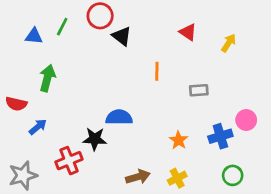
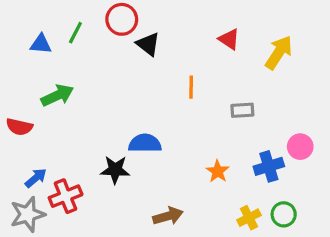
yellow arrow: (229, 43) -> (279, 52), size x1.5
green arrow: (47, 78) -> (57, 95), turned 50
blue arrow: (38, 127) -> (36, 178), moved
red cross: (69, 161) -> (66, 196), moved
yellow cross: (177, 178) -> (249, 218), moved

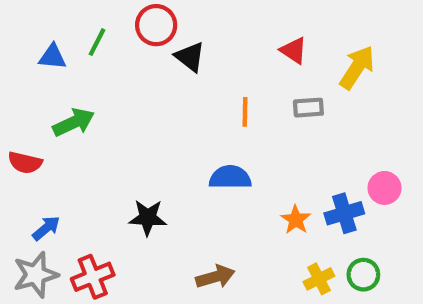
gray rectangle: (242, 110) -> (308, 108), moved
blue semicircle: (145, 143) -> (230, 177), moved
orange star: (218, 171) -> (296, 220), moved
red cross: (66, 196) -> (93, 277), moved

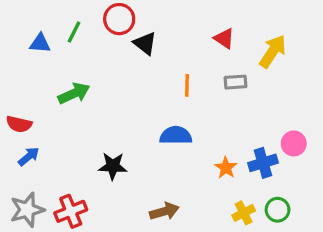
green arrow: (74, 122) -> (74, 93), moved
blue arrow: (46, 228) -> (29, 156), moved

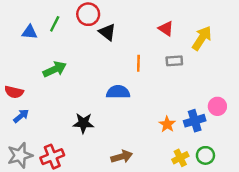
blue semicircle: (176, 135) -> (118, 92), moved

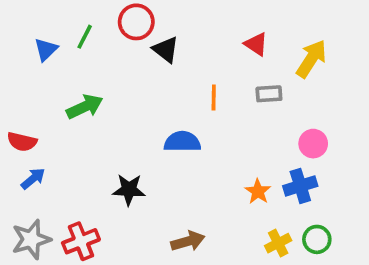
blue triangle: (30, 32) -> (46, 50), turned -49
pink circle: (217, 106) -> (313, 144), moved

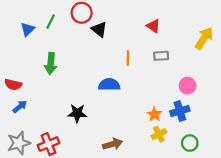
yellow arrow: (311, 59) -> (204, 38), moved
green arrow: (85, 107) -> (51, 64), turned 120
yellow cross: (278, 243) -> (159, 134), moved

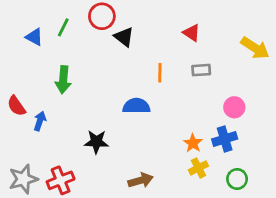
blue triangle: (28, 29) -> (34, 37), turned -48
yellow arrow: (204, 38) -> (255, 48), turned 90
red semicircle: (13, 85) -> (16, 106), turned 42
blue arrow: (20, 107) -> (40, 121), moved, turned -32

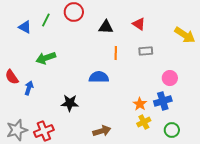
black triangle: (124, 37) -> (106, 27), moved, turned -35
green arrow: (63, 80) -> (46, 58), turned 66

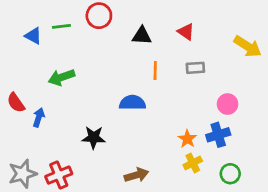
green line: (46, 20) -> (61, 26), turned 56

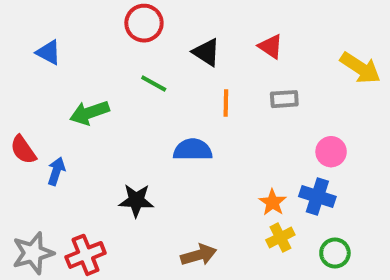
green line: (61, 26) -> (154, 83), moved, turned 36
black triangle: (142, 36) -> (206, 52), turned 30
blue cross: (218, 135) -> (317, 197), turned 35

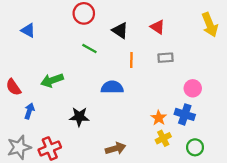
yellow arrow: (360, 68) -> (210, 25), moved, turned 35
green arrow: (89, 113) -> (52, 80), moved
blue arrow: (56, 171) -> (29, 111), moved

